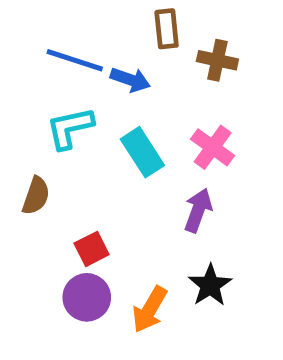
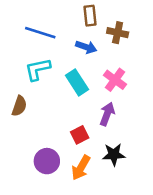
blue arrow: (130, 80) -> (86, 47), moved
red square: (92, 249) -> (80, 135), moved
black star: (210, 285) -> (114, 155), turned 30

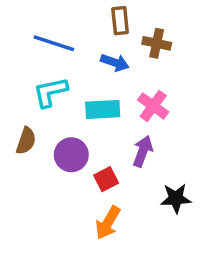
cyan rectangle: (77, 82) -> (103, 109), turned -60
black star: (114, 155) -> (176, 198), moved
purple circle: (47, 161) -> (71, 155), moved

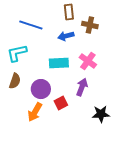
blue arrow: (115, 62) -> (66, 36), turned 147
cyan L-shape: (50, 92) -> (17, 53), moved
orange arrow: (108, 223) -> (35, 112), moved

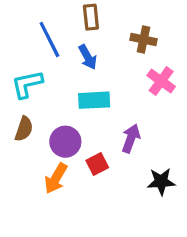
brown rectangle: (69, 12) -> (91, 17), moved
blue line: (31, 25) -> (49, 39), turned 45
blue arrow: (66, 36) -> (88, 57), moved, turned -105
pink cross: (88, 61) -> (161, 81), moved

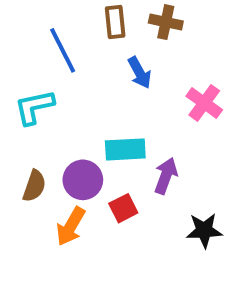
brown cross: (144, 39) -> (166, 22), moved
blue arrow: (88, 57) -> (139, 73), moved
cyan rectangle: (94, 100) -> (125, 149), moved
brown semicircle: (24, 129) -> (34, 186), moved

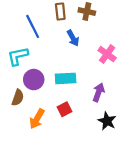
purple arrow: (166, 176) -> (99, 92), moved
purple circle: (83, 180) -> (34, 80), moved
black star: (204, 230) -> (107, 121), turned 30

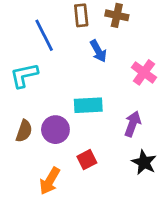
purple circle: (34, 80) -> (55, 130), moved
red square: (65, 109) -> (87, 160), moved
orange arrow: (37, 119) -> (50, 181), moved

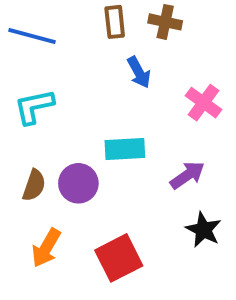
blue line: (44, 35) -> (32, 36), moved, turned -48
purple arrow: (133, 124) -> (187, 175), turned 35
red square: (87, 160) -> (119, 258), moved, size x1.6
orange arrow: (50, 181) -> (46, 248), moved

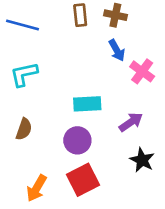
blue arrow: (139, 72) -> (117, 50), moved
purple circle: (78, 183) -> (77, 140), moved
orange arrow: (46, 248) -> (37, 188), moved

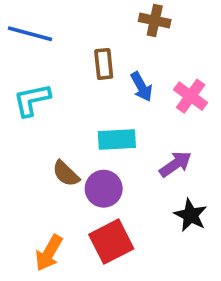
brown rectangle: (80, 15) -> (104, 64), moved
blue arrow: (117, 50) -> (141, 87), moved
brown semicircle: (24, 129) -> (66, 174), moved, turned 115

